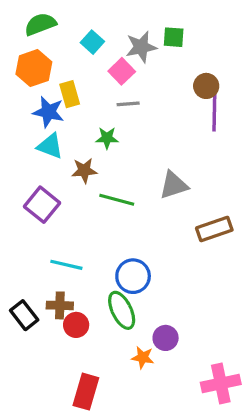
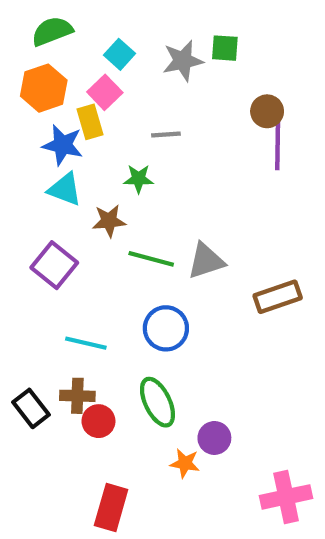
pink square: (122, 71) -> (105, 92), moved
gray triangle: (174, 185) -> (206, 261), moved
blue circle: (133, 276) -> (166, 328), moved

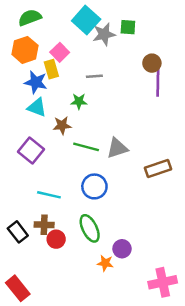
cyan square: (120, 54) -> (86, 20), moved, size x1.6
red rectangle: (111, 508) -> (18, 288), moved, turned -55

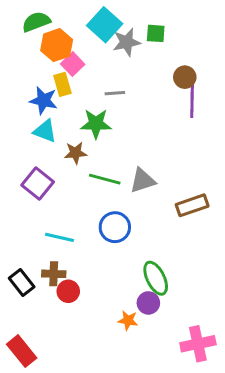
orange hexagon: (25, 50) -> (57, 45), moved
green star: (79, 101) -> (96, 124), size x1.5
green ellipse: (90, 228) -> (156, 278), moved

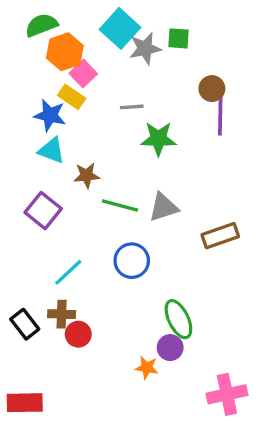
yellow rectangle: (62, 84) -> (72, 97), turned -40
green star: (96, 124) -> (158, 139), moved
cyan line: (60, 237) -> (68, 272), turned -56
red rectangle: (22, 351) -> (25, 403), turned -52

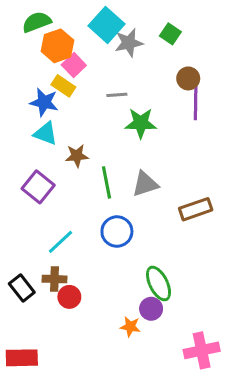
green square: (178, 38) -> (170, 34), moved, turned 30
green line: (120, 206) -> (107, 182), turned 64

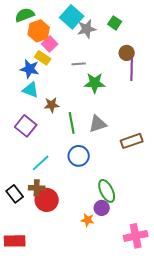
red circle: (69, 297) -> (47, 200), size x1.5

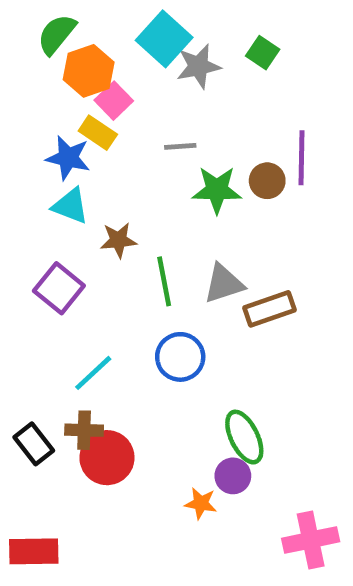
green semicircle: (25, 15) -> (57, 34), turned -30
brown circle: (127, 53) -> (267, 181), moved
brown rectangle: (132, 141) -> (269, 309), moved

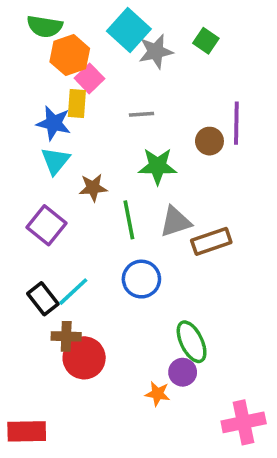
green semicircle: (57, 34) -> (45, 26), turned -120
yellow rectangle: (98, 133) -> (77, 103), turned 60
green star: (217, 190) -> (158, 166), moved
cyan triangle: (70, 206) -> (55, 161), turned 48
black rectangle: (34, 444) -> (43, 299), moved

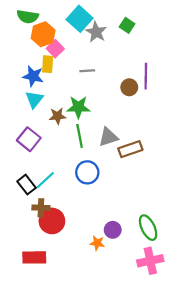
gray star: (156, 52) -> (96, 32), turned -30
green star: (158, 166) -> (78, 107), moved
green ellipse: (192, 342) -> (148, 228), moved
red rectangle: (27, 431) -> (34, 257), moved

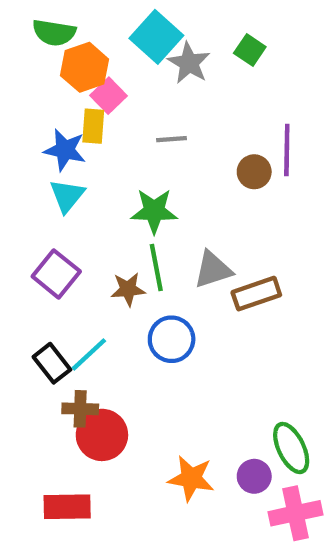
brown star: (57, 116) -> (128, 289), moved
purple circle: (113, 230) -> (254, 476), moved
orange star: (97, 243) -> (191, 478), size x1.5

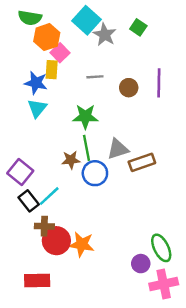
brown circle: (254, 172) -> (129, 88), moved
purple square: (56, 274) -> (20, 172), moved
blue circle: (172, 339) -> (95, 173), moved
orange star: (191, 478) -> (82, 244), moved

